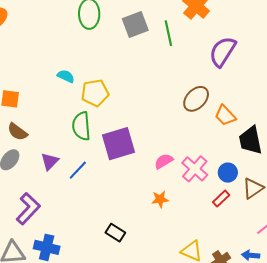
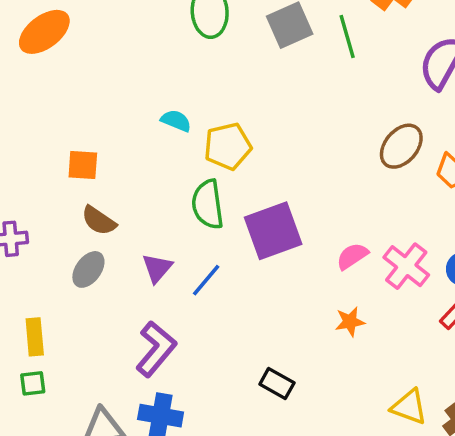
purple L-shape: (28, 209) -> (156, 349), moved

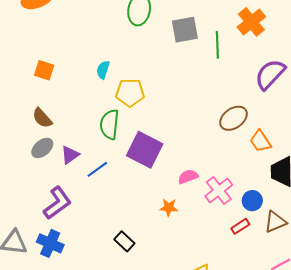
cyan semicircle: (176, 121) -> (103, 70), turned -108
orange square: (83, 165) -> (44, 70), moved
purple square: (273, 231) -> (145, 150), turned 33
gray ellipse: (88, 269) -> (42, 148), moved
orange star: (350, 322) -> (169, 207), moved

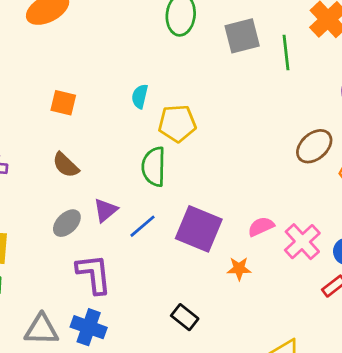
gray ellipse: (42, 148) -> (67, 223), moved
purple square: (145, 150) -> (199, 229), moved
purple L-shape: (57, 203) -> (94, 274), turned -56

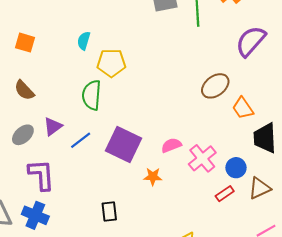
black rectangle: (185, 317) -> (109, 212), turned 42

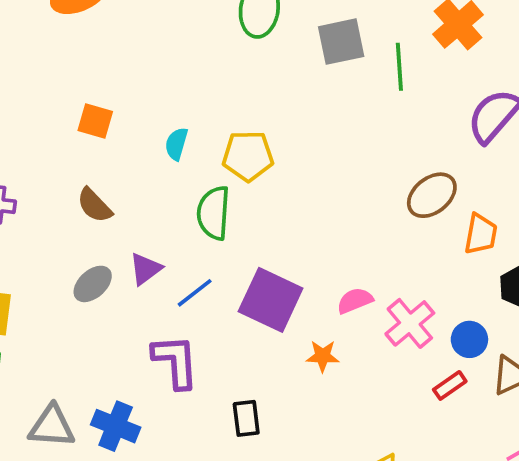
cyan semicircle: (84, 41) -> (176, 144), moved
orange trapezoid: (243, 108) -> (481, 234), turned -135
purple L-shape: (41, 175) -> (175, 361), moved

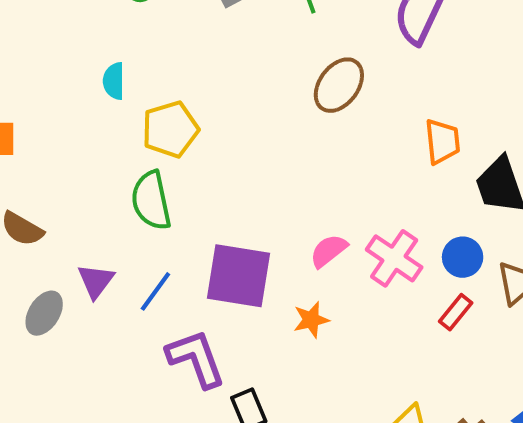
cyan semicircle: (176, 144) -> (114, 81), moved
brown ellipse: (432, 195) -> (339, 85), moved
purple L-shape: (175, 361) -> (196, 359), moved

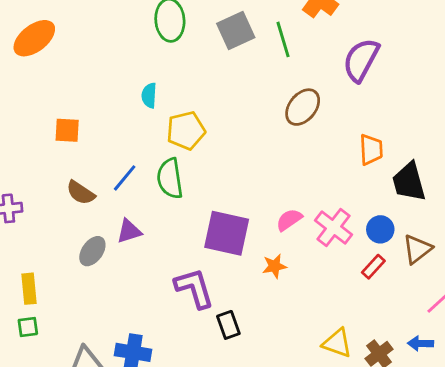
purple triangle: (96, 281) -> (129, 231), turned 32
blue line: (155, 291) -> (125, 178), moved

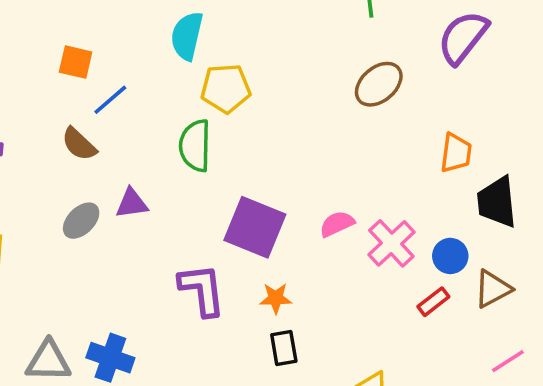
cyan semicircle: (149, 95) -> (187, 36), size x1.5
blue line: (125, 178) -> (110, 100), moved
orange star: (274, 266) -> (276, 298), moved
black rectangle: (228, 325) -> (284, 348), moved

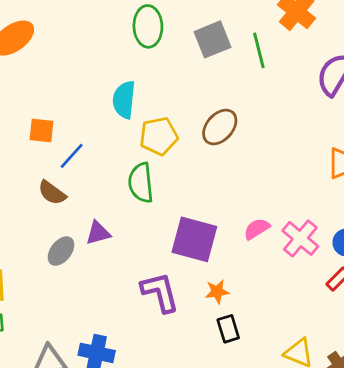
brown ellipse: (379, 84) -> (220, 127), moved

